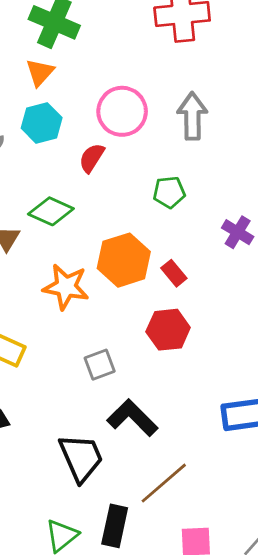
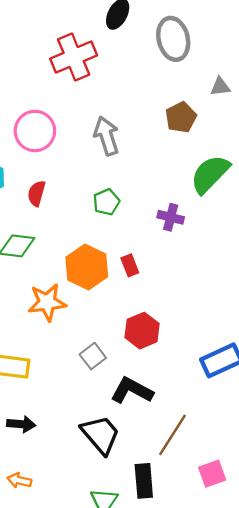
pink circle: (122, 111) -> (35, 131), moved
red rectangle: (174, 273) -> (130, 265), turned 35
red hexagon: (168, 330) -> (142, 331), moved

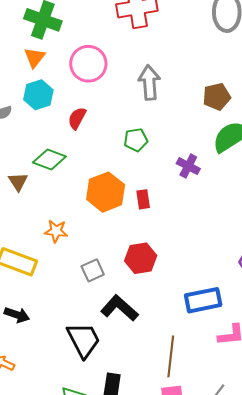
brown pentagon: (181, 117) -> (217, 97), moved
orange star: (47, 302) -> (56, 231), moved, size x0.7
brown line: (172, 435) -> (171, 356), moved, turned -39

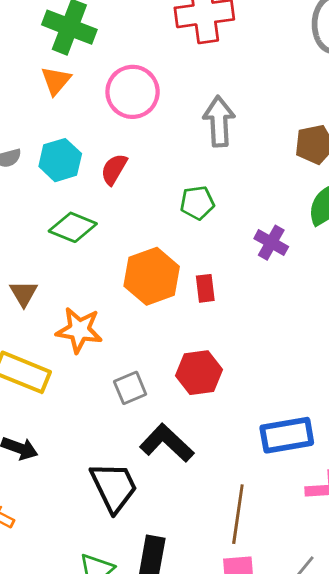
cyan hexagon: (38, 95) -> (60, 160), moved
brown triangle: (18, 182) -> (24, 293), moved
orange star: (56, 231) -> (79, 330), size x1.4

